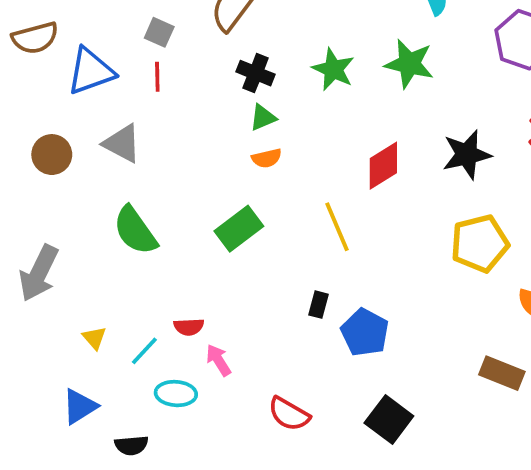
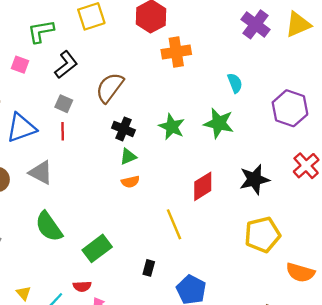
green rectangle: (239, 229) -> (97, 248), moved
black rectangle: (319, 305) -> (149, 268), moved

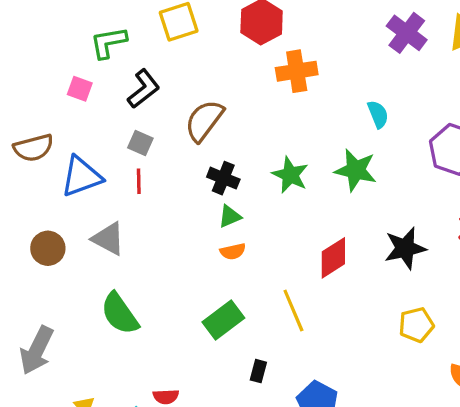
yellow pentagon: (262, 235) -> (416, 325), size x0.7
green rectangle: (97, 248) -> (223, 320), moved

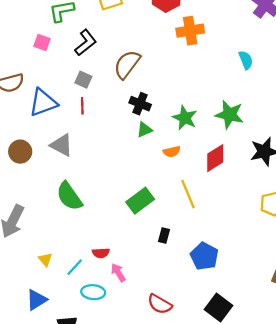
green star: (356, 170) -> (229, 115), moved
green star: (290, 175) -> (185, 118), moved
orange semicircle: (233, 251) -> (172, 152), moved

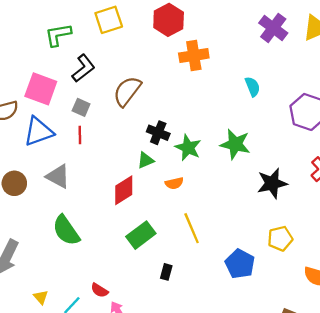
pink square: (42, 43) -> (41, 89), moved, size x1.8
black cross: (140, 104) -> (158, 133), moved
red diamond: (215, 158) -> (124, 190), moved
red semicircle: (101, 253) -> (99, 290), turned 35
blue pentagon: (204, 256) -> (240, 264), moved

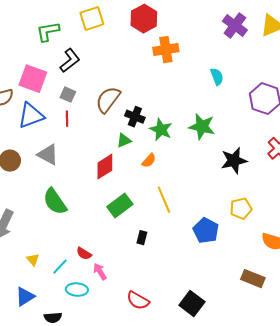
brown semicircle: (127, 91) -> (108, 100), moved
orange semicircle: (174, 183) -> (149, 161), turned -35

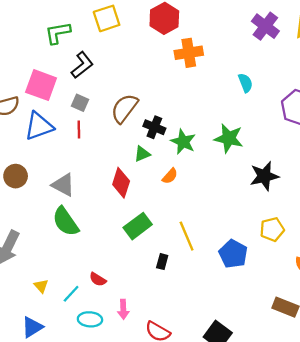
gray triangle: (48, 155) -> (63, 185), moved
red diamond: (105, 167) -> (121, 183), turned -40
yellow line: (164, 200) -> (187, 236), moved
pink arrow: (100, 272) -> (123, 309), moved, turned -150

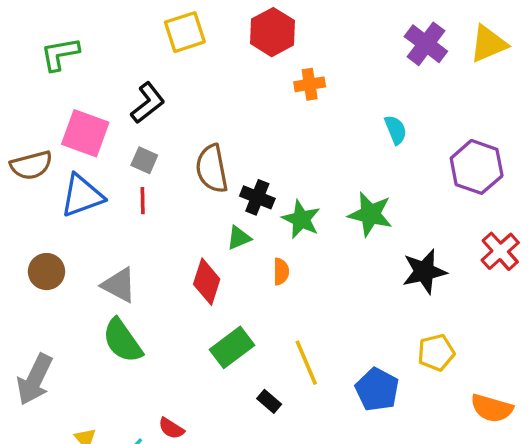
green L-shape: (58, 33) -> (60, 54), moved
orange cross: (189, 53) -> (310, 84), size x0.7
brown semicircle: (124, 108) -> (212, 169), turned -48
orange semicircle: (170, 176) -> (281, 272), turned -42
black rectangle: (162, 262) -> (269, 401), turned -64

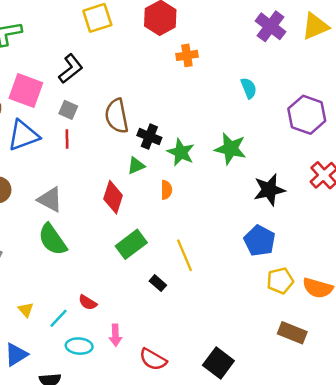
yellow pentagon: (436, 352) -> (280, 281), moved
blue pentagon: (377, 390) -> (260, 241), moved

